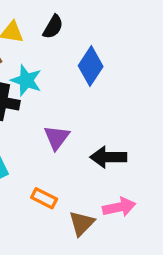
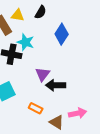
black arrow: (108, 157) -> (56, 85), moved
brown triangle: (82, 223) -> (57, 122), turned -42

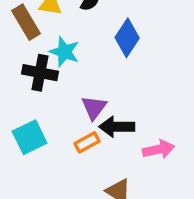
orange rectangle: (36, 108) -> (87, 142), moved, turned -56
pink arrow: (78, 113) -> (159, 149), moved

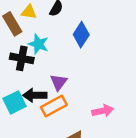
black arrow: (117, 127) -> (35, 95), moved
orange rectangle: (87, 142) -> (54, 106), size x1.5

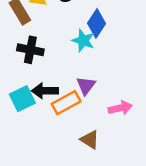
cyan star: (38, 44) -> (83, 41), moved
purple triangle: (59, 82) -> (86, 85), moved

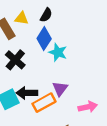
blue diamond: (96, 23) -> (44, 39), moved
black cross: (30, 50) -> (15, 60), turned 30

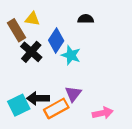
black semicircle: (46, 15) -> (86, 19), moved, turned -120
black cross: (15, 60) -> (31, 52), moved

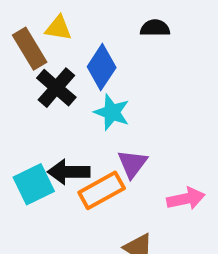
cyan star: (71, 55) -> (112, 112), moved

